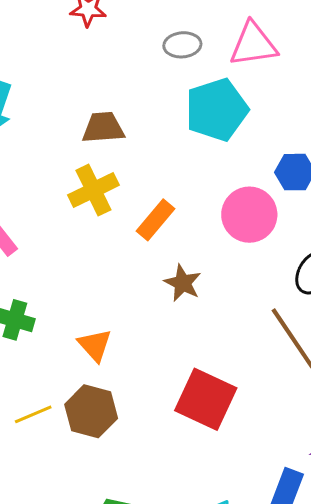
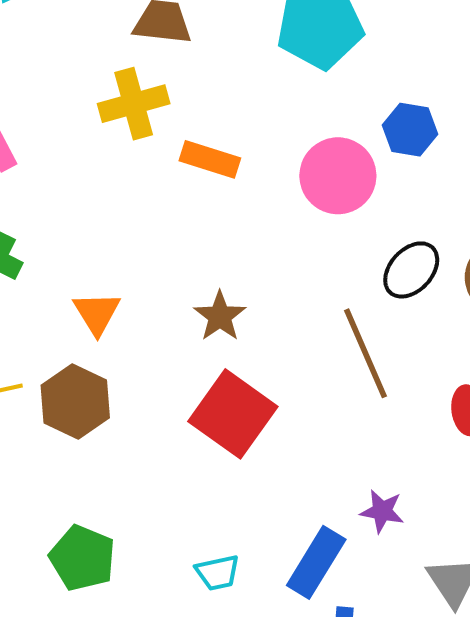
orange rectangle: (155, 220) -> (210, 159), turned 57
brown star: (183, 283) -> (220, 316), moved

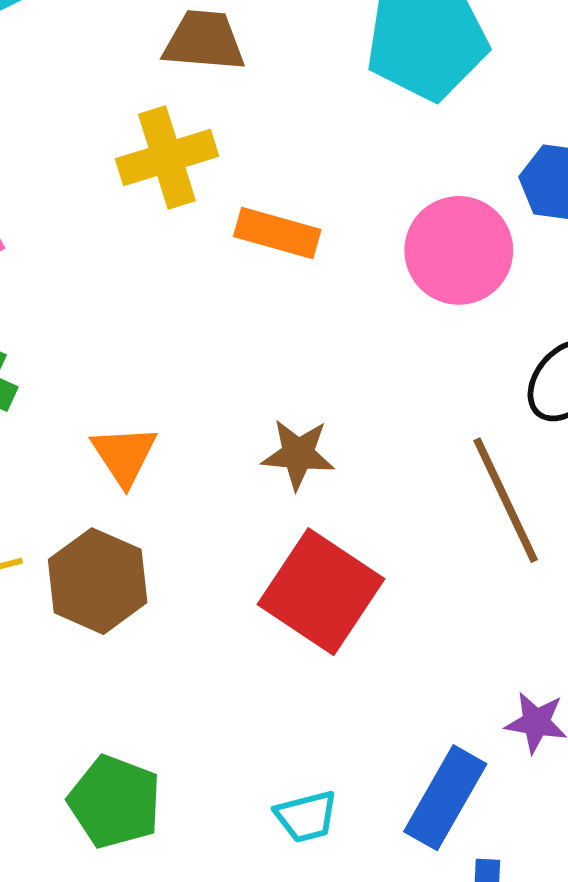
brown star: (220, 316) -> (298, 454), turned -30

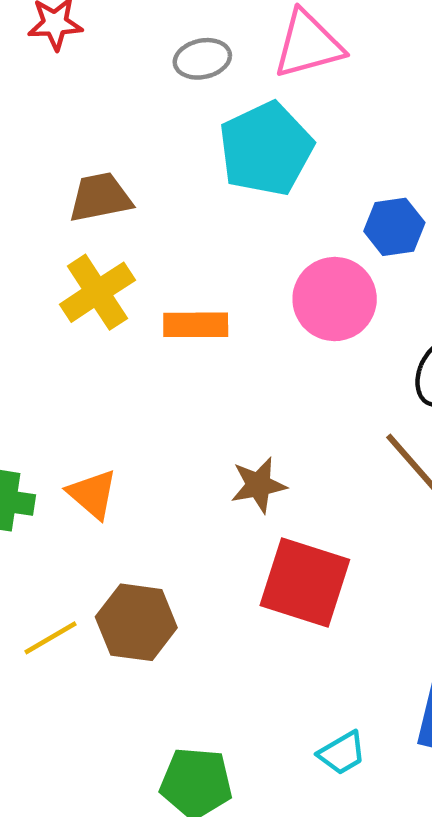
orange triangle: (124, 455) -> (92, 494), moved

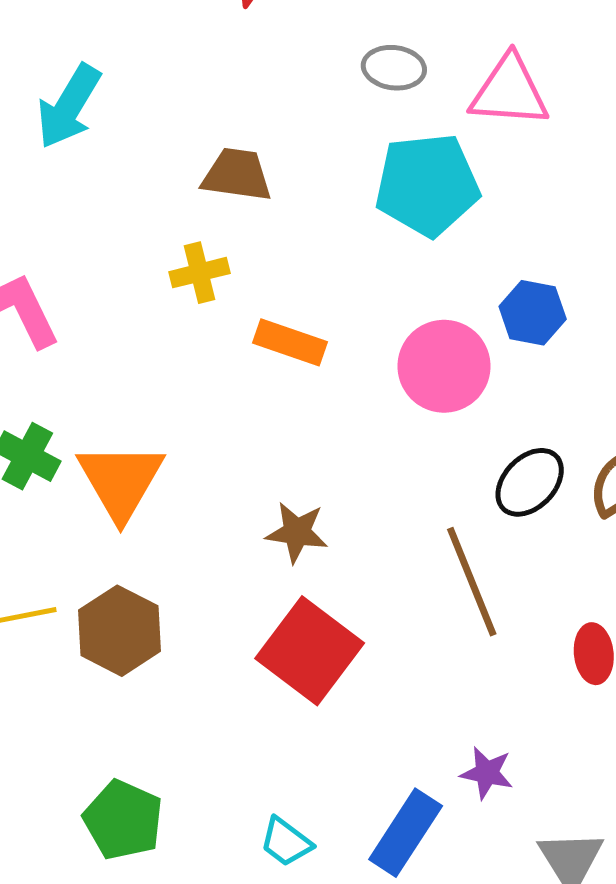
yellow cross: (97, 292) -> (199, 273), size x0.7
orange triangle: (92, 494) -> (121, 481), size x1.5
cyan trapezoid: (342, 753) -> (286, 842), turned 48

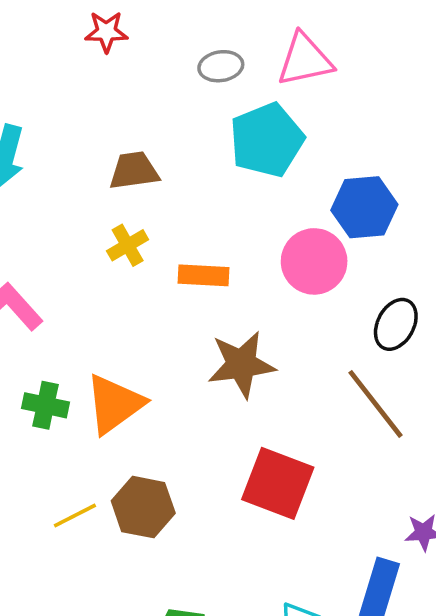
blue hexagon: (533, 313) -> (364, 207), size x1.4
orange triangle: (121, 481) -> (114, 404), turned 40
brown star: (297, 532) -> (241, 364), moved, size x1.5

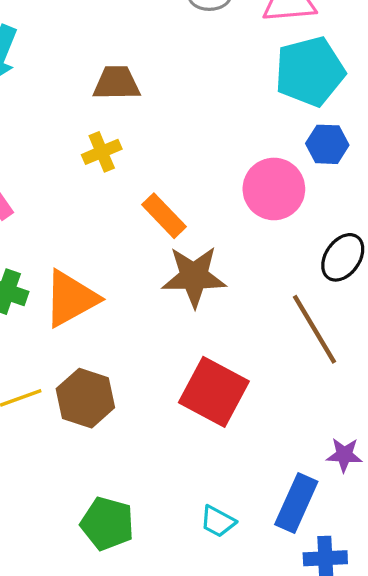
cyan pentagon: (267, 140) -> (310, 71), moved
blue hexagon: (364, 207) -> (327, 144), size x0.7
orange rectangle: (203, 275) -> (164, 216), moved, turned 36

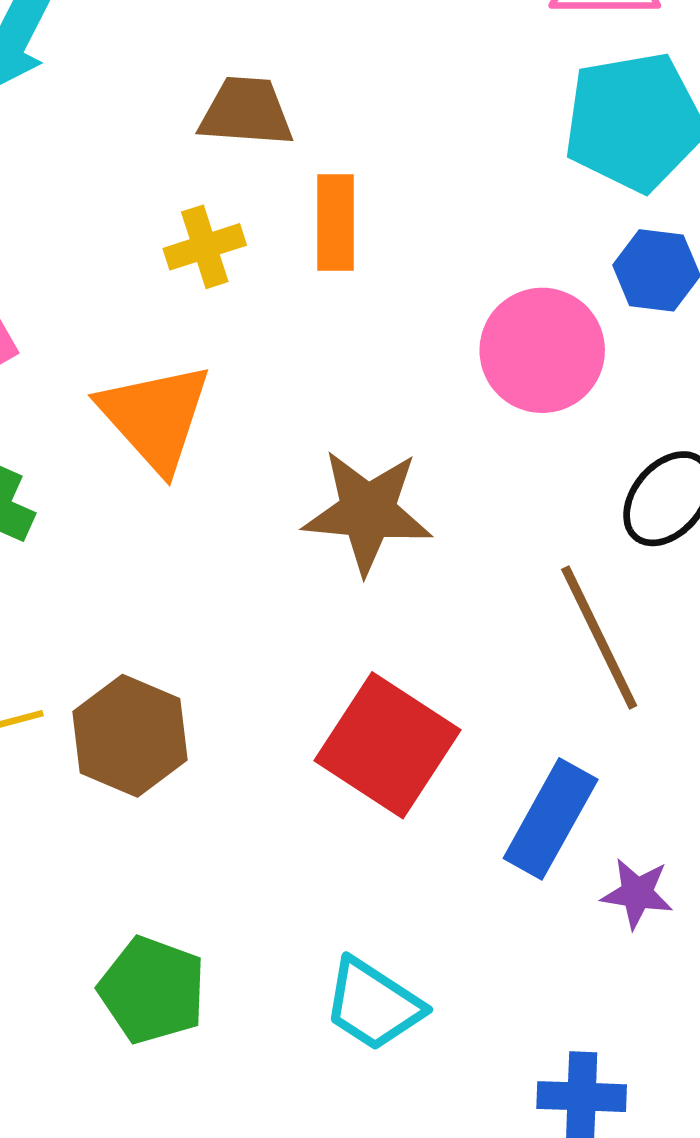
orange rectangle: (164, 216) -> (335, 223), moved, turned 39
orange triangle: (71, 299) -> (155, 417), moved, turned -48
blue rectangle: (296, 503) -> (551, 819), moved
cyan trapezoid: (218, 521) -> (373, 1005), size x1.4

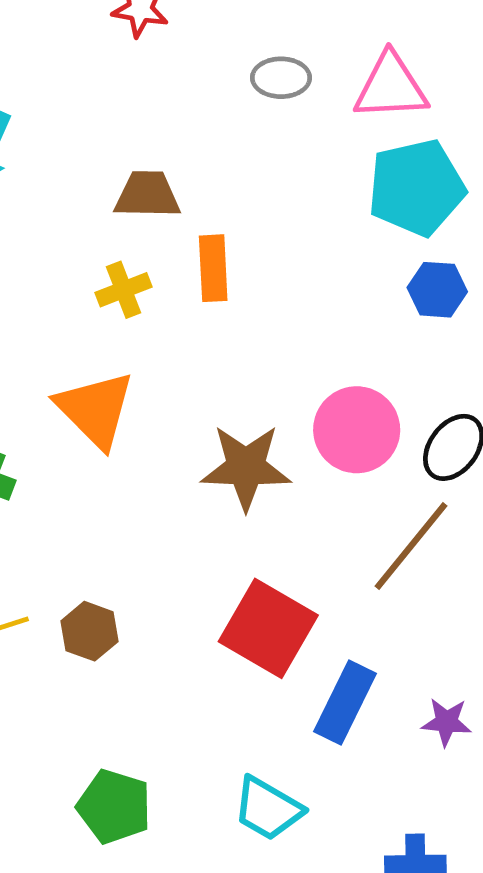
pink circle: (542, 350) -> (357, 430), moved
brown line: (599, 637) -> (411, 546), turned 68
brown hexagon: (130, 736) -> (89, 631), size x0.7
blue rectangle: (551, 819) -> (345, 702), moved

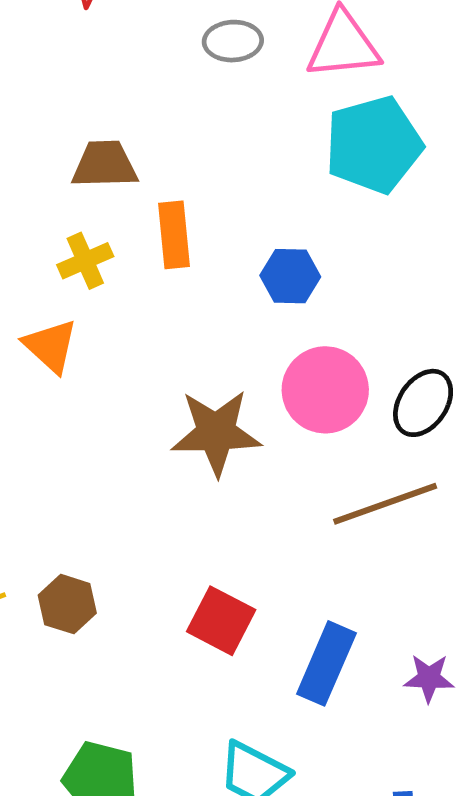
blue hexagon: (437, 290) -> (290, 276), moved
orange triangle: (95, 409) -> (50, 346), moved, size x0.7
brown line: (411, 546) -> (385, 504), turned 34
red square: (268, 628) -> (221, 621), moved, size x0.7

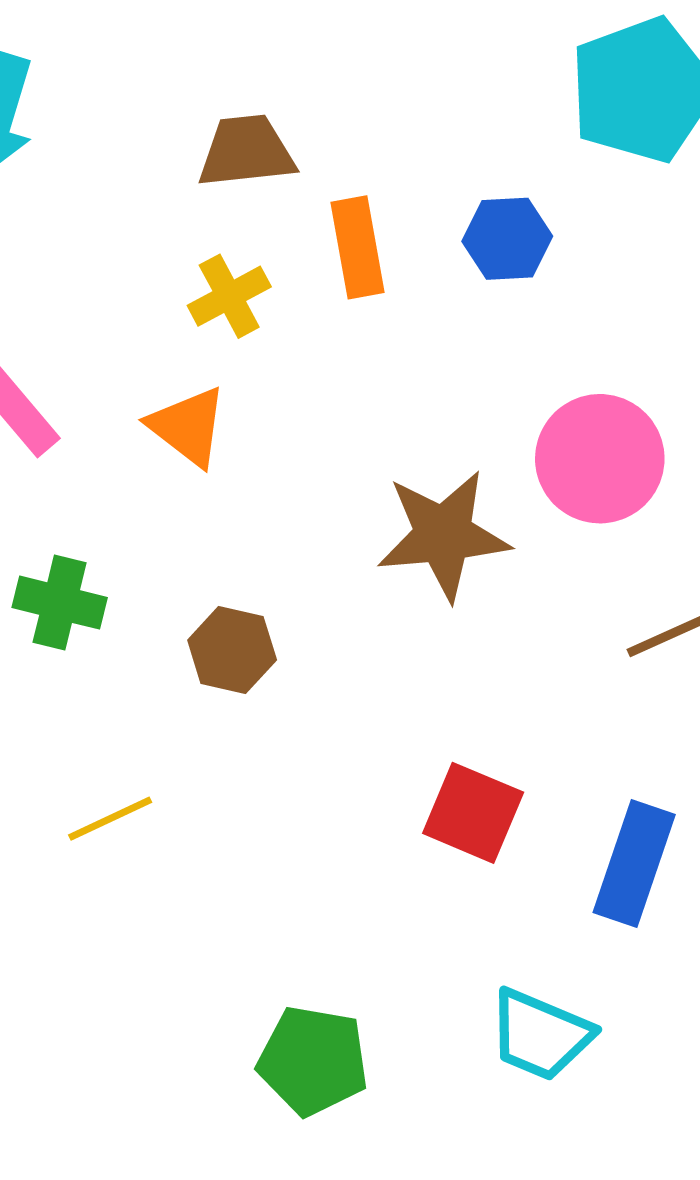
blue hexagon: (290, 276) -> (507, 239), moved
brown hexagon: (67, 604) -> (232, 650), moved

